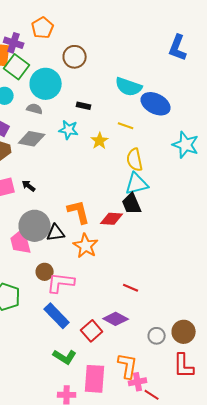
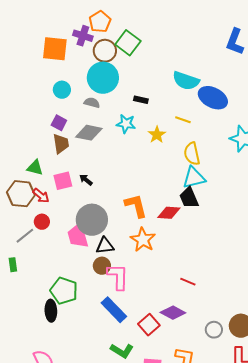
purple cross: (14, 43) -> (83, 36), moved
brown circle: (75, 57) -> (105, 51), moved
green square: (17, 67) -> (128, 43), moved
black triangle: (56, 233) -> (105, 246), moved
pink L-shape: (61, 283) -> (118, 277), turned 84

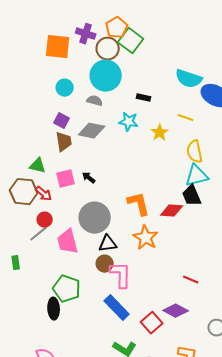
orange pentagon: (100, 22) -> (117, 28), moved
gray line: (25, 236) -> (39, 234), moved
pink trapezoid: (78, 236) -> (68, 242), moved

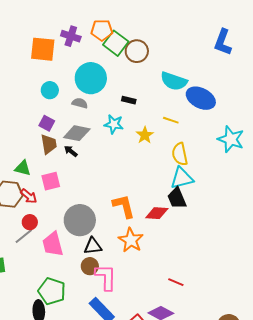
orange pentagon: (117, 28) -> (102, 30), turned 30
brown circle: (108, 49) -> (137, 51), moved
black arrow: (89, 178) -> (71, 151), moved

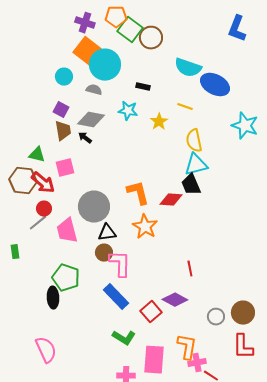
orange square: (43, 49) -> (87, 51), moved, turned 32
red arrow: (29, 196) -> (43, 183), size x1.4
red line: (176, 282) -> (190, 269), turned 56

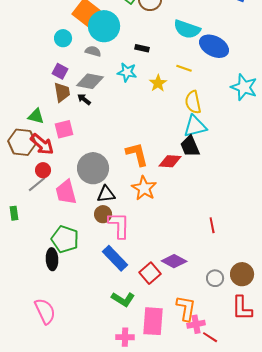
red line: (190, 269) -> (212, 225), moved

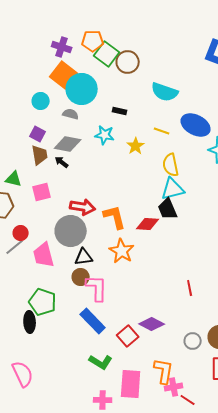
blue ellipse: (214, 46) -> (196, 125), moved
red arrow: (42, 144) -> (83, 207), moved, turned -30

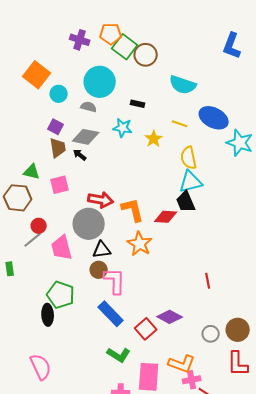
orange square: (64, 75) -> (37, 75), moved
orange L-shape: (164, 371) -> (182, 364), turned 100

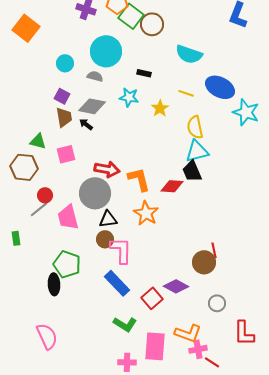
orange square: (37, 75) -> (26, 28), moved
brown circle: (238, 330) -> (204, 262), moved

